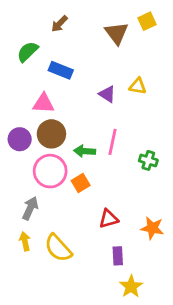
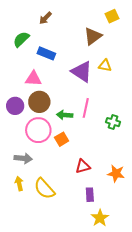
brown triangle: (116, 33) -> (93, 36), moved, turned 30
purple triangle: (107, 94) -> (82, 72), size x1.6
gray arrow: (30, 208) -> (23, 158), turned 72

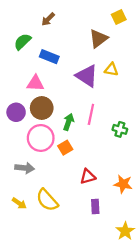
green arrow: (65, 115) -> (68, 122), turned 105
yellow arrow: (19, 184) -> (19, 203), moved, turned 136
yellow star: (100, 218) -> (125, 231), moved

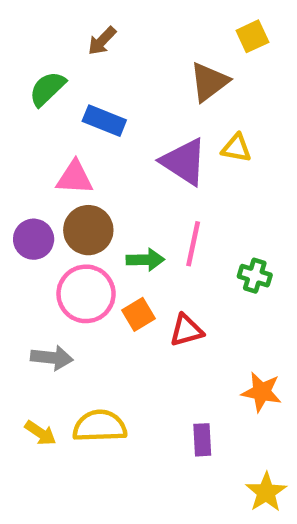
green arrow: (68, 122) -> (145, 260), turned 70
red triangle: (88, 177) -> (186, 330), moved
yellow semicircle: (47, 200) -> (100, 426), turned 130

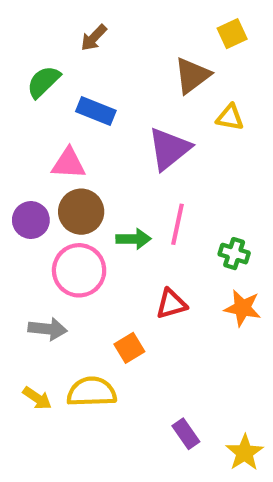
yellow triangle: (236, 148) -> (230, 117), moved
purple triangle: (184, 162) -> (169, 149), turned 48
orange square: (138, 314) -> (129, 348), moved
orange star: (262, 392) -> (243, 308), moved
purple rectangle: (202, 440) -> (186, 434), moved, turned -32

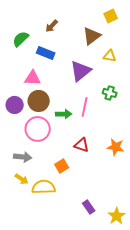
brown arrow: (94, 38) -> (52, 26), moved
green cross: (234, 254) -> (110, 93), moved
red triangle: (171, 304) -> (82, 145), turned 35
yellow arrow: (37, 398) -> (22, 179), moved

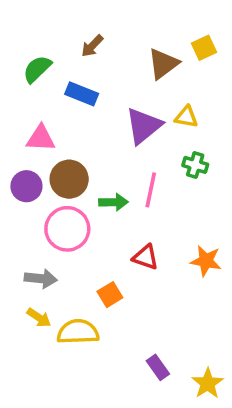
yellow square: (111, 16) -> (204, 48), moved
yellow triangle: (110, 56) -> (186, 117), moved
pink triangle: (33, 78) -> (41, 138), moved

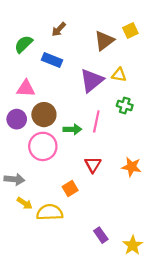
red triangle: (145, 257) -> (93, 165), turned 42
gray arrow: (41, 279) -> (14, 179), moved

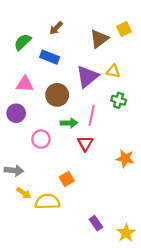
brown circle: (44, 115) -> (57, 95), moved
pink circle: (43, 146) -> (41, 139), size x0.7
red triangle: (93, 165) -> (85, 143), moved

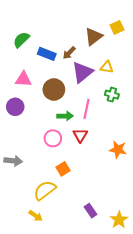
brown arrow: (56, 28) -> (69, 53), moved
pink circle: (41, 139) -> (53, 138), moved
yellow arrow: (24, 193) -> (36, 216), moved
yellow semicircle: (47, 202) -> (45, 190), turned -35

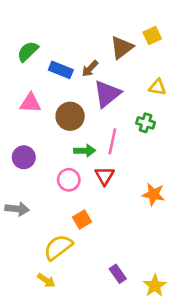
yellow triangle: (107, 67) -> (157, 87), moved
purple circle: (15, 107) -> (24, 157), moved

